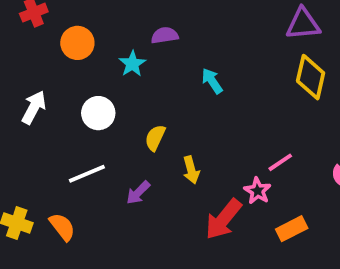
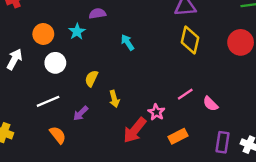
orange circle: (77, 43) -> (43, 34), moved
pink line: (280, 162) -> (185, 94), moved
orange semicircle: (62, 227) -> (58, 135), moved

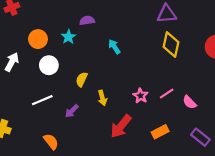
pink star: (156, 112) -> (140, 96), moved
orange semicircle: (58, 135) -> (51, 142), moved
purple rectangle: (223, 142) -> (200, 137), turned -60

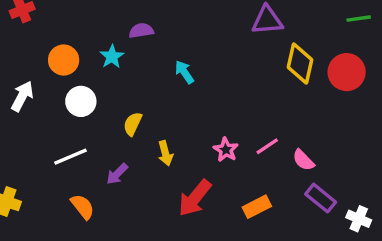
yellow diamond: (171, 44) -> (300, 63), moved
purple rectangle: (200, 137) -> (321, 198), moved
orange semicircle: (51, 142) -> (83, 207), moved

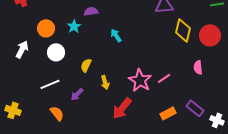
pink star: (226, 150) -> (140, 80), size x1.6
pink semicircle: (303, 160) -> (198, 67), moved, turned 40
orange rectangle: (257, 207) -> (168, 113), moved

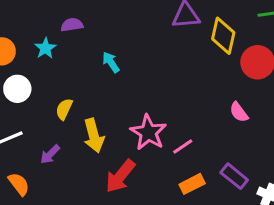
yellow diamond: (183, 30) -> (223, 36), moved
pink semicircle: (198, 67) -> (239, 112), turned -32
pink line: (164, 78) -> (183, 147), moved
yellow arrow: (105, 82) -> (94, 136), size x1.5

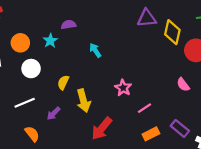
pink star: (148, 132) -> (123, 88), moved, size x0.7

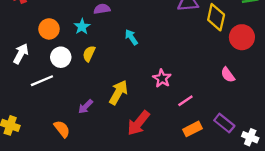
yellow semicircle: (63, 82) -> (89, 54), moved
yellow arrow: (84, 101) -> (118, 92), turned -135
white line: (25, 103) -> (42, 81), moved

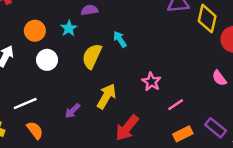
yellow semicircle: (89, 54) -> (92, 56), moved, size x1.5
white line: (42, 81) -> (25, 104), moved
orange semicircle: (62, 129) -> (35, 130), moved

